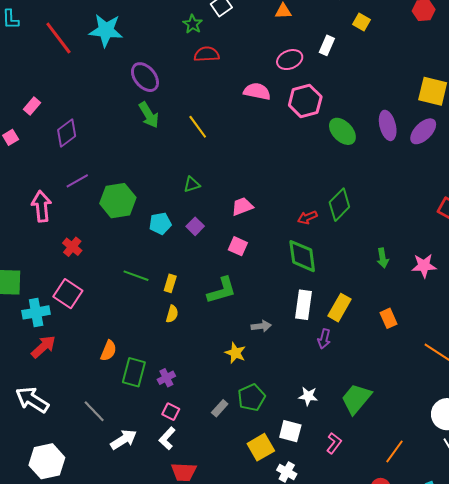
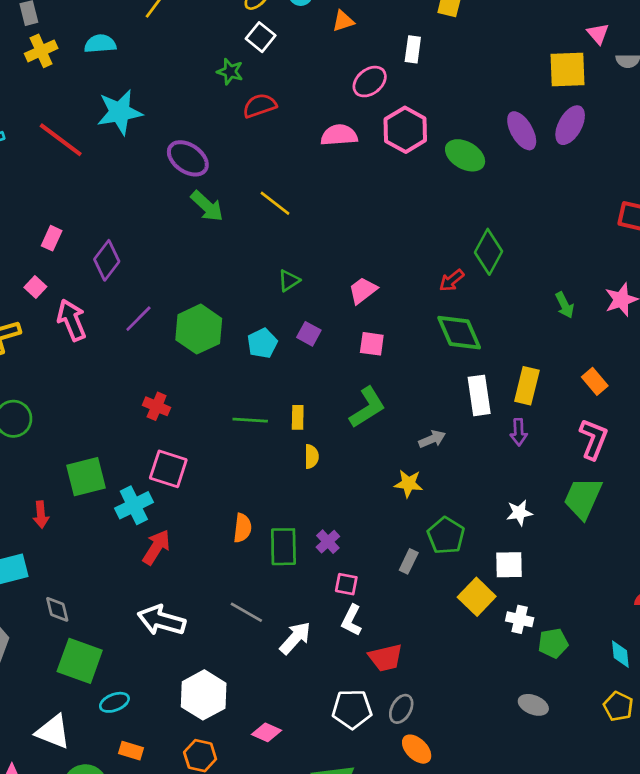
pink arrow: (41, 206) -> (72, 320), moved
pink L-shape: (334, 443) -> (593, 439), moved, size x1.4

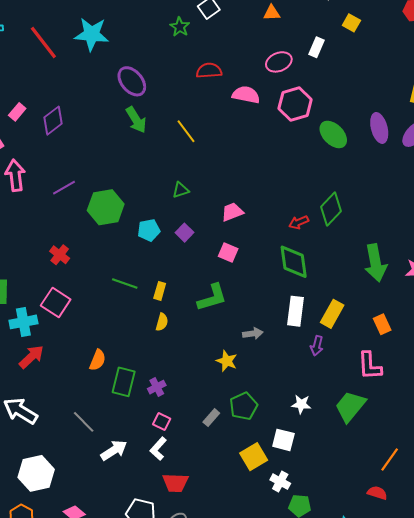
red semicircle: (260, 106) -> (209, 71), moved
purple diamond: (107, 260) -> (53, 121), moved
green arrow: (565, 305) -> (376, 263), size x1.8
pink L-shape: (593, 439) -> (370, 366), turned 140

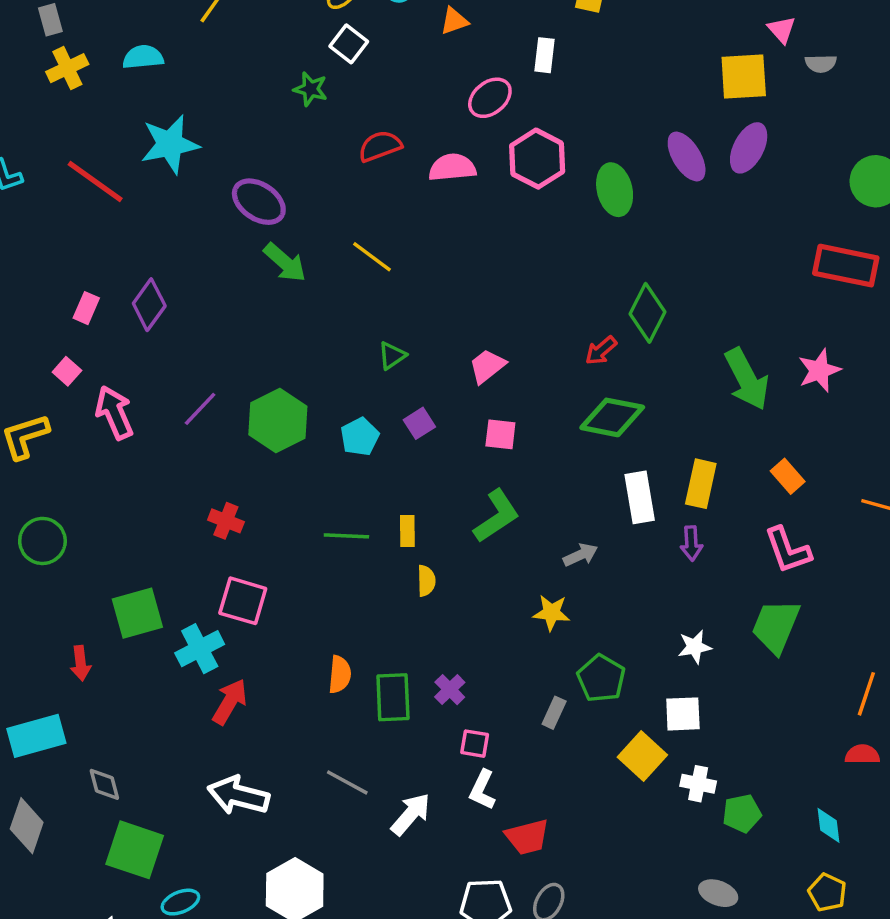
green ellipse: (333, 134) -> (615, 190), turned 48
purple square: (184, 233) -> (419, 423), turned 30
green diamond: (294, 262) -> (612, 417), turned -54

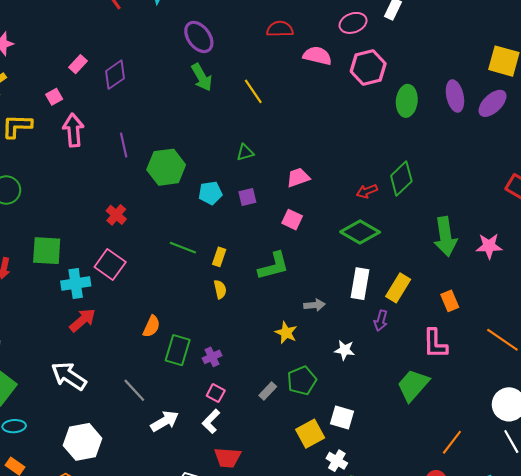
purple line: (200, 409) -> (124, 145), turned -75
yellow semicircle: (426, 581) -> (220, 289), turned -30
white star: (695, 647) -> (345, 350), moved

